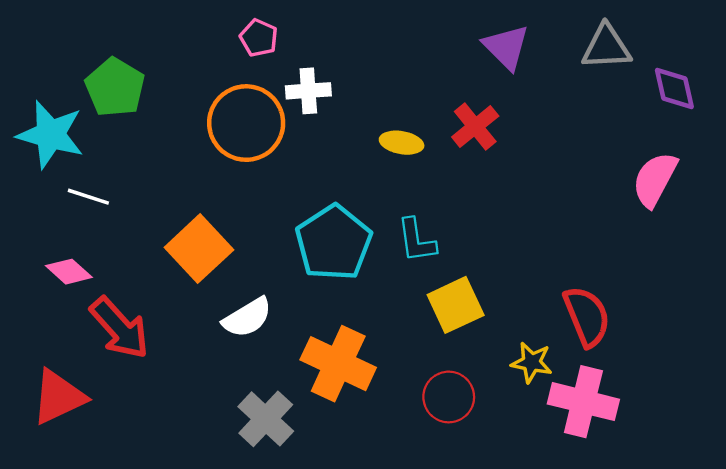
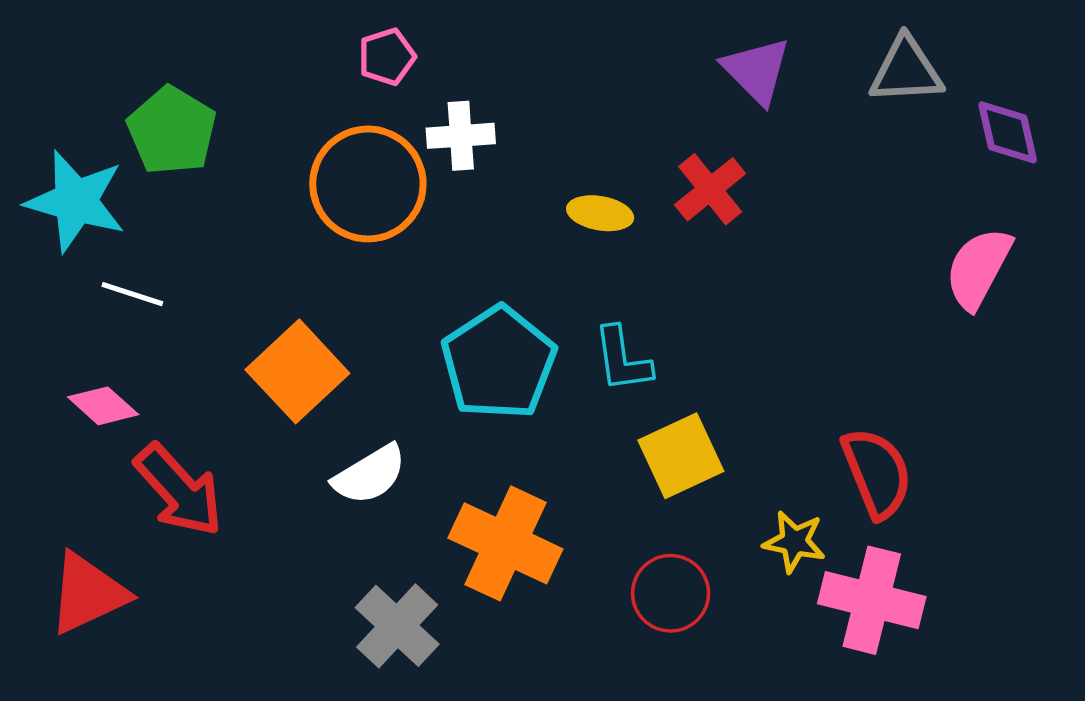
pink pentagon: (259, 38) -> (387, 57), turned 30

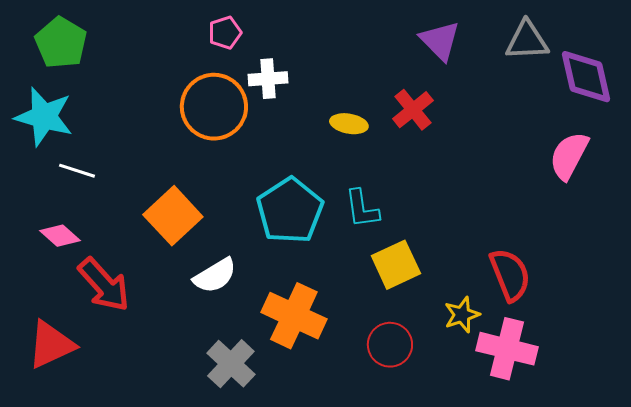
green pentagon: (172, 131) -> (61, 43), moved
purple diamond: (1008, 132) -> (586, 77), size x1.4
yellow star: (794, 542) -> (462, 315), turned -30

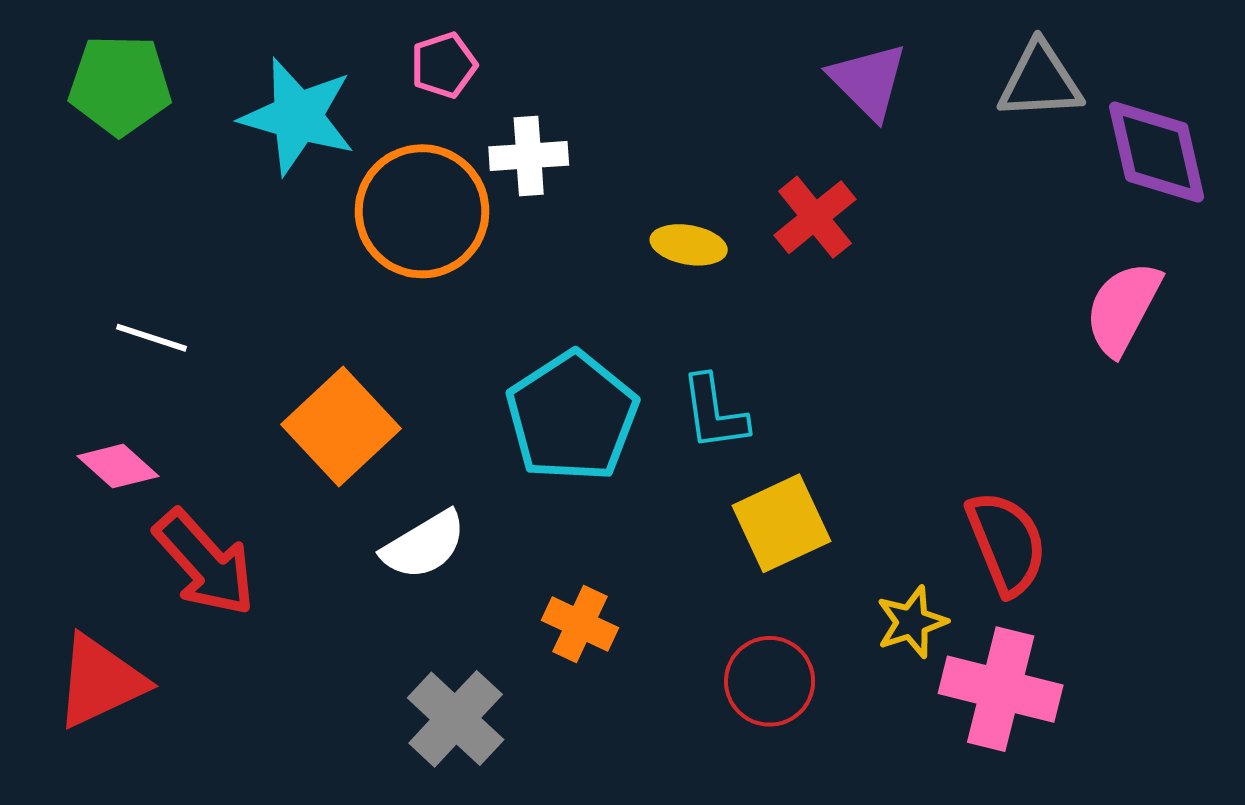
green pentagon: (61, 43) -> (120, 85), turned -30
cyan star: (44, 117) -> (298, 117), moved
orange cross: (294, 316) -> (580, 624), size x0.6

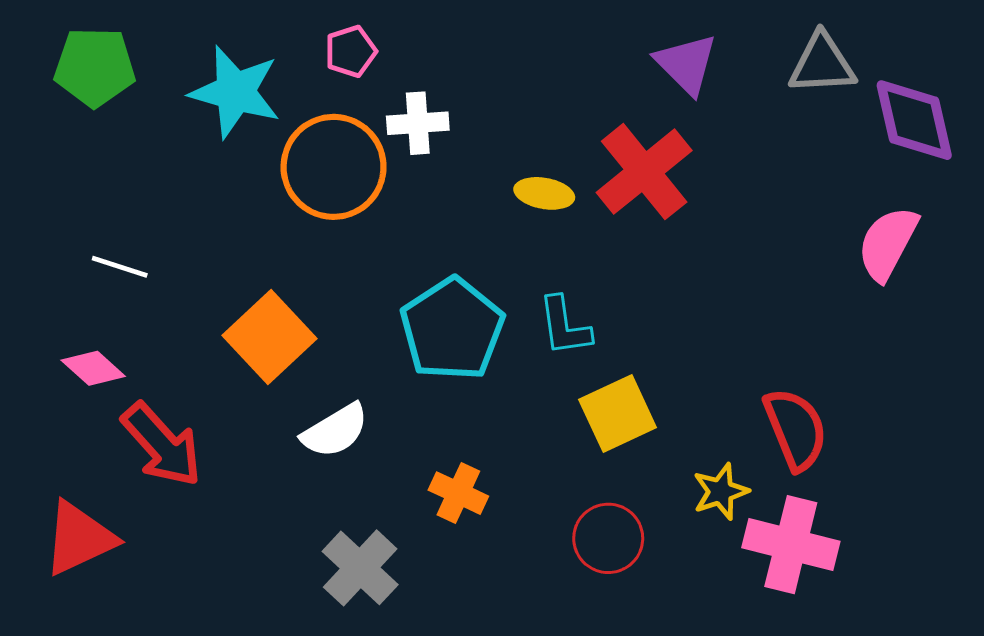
red cross: (815, 217) -> (644, 172), size x1.5

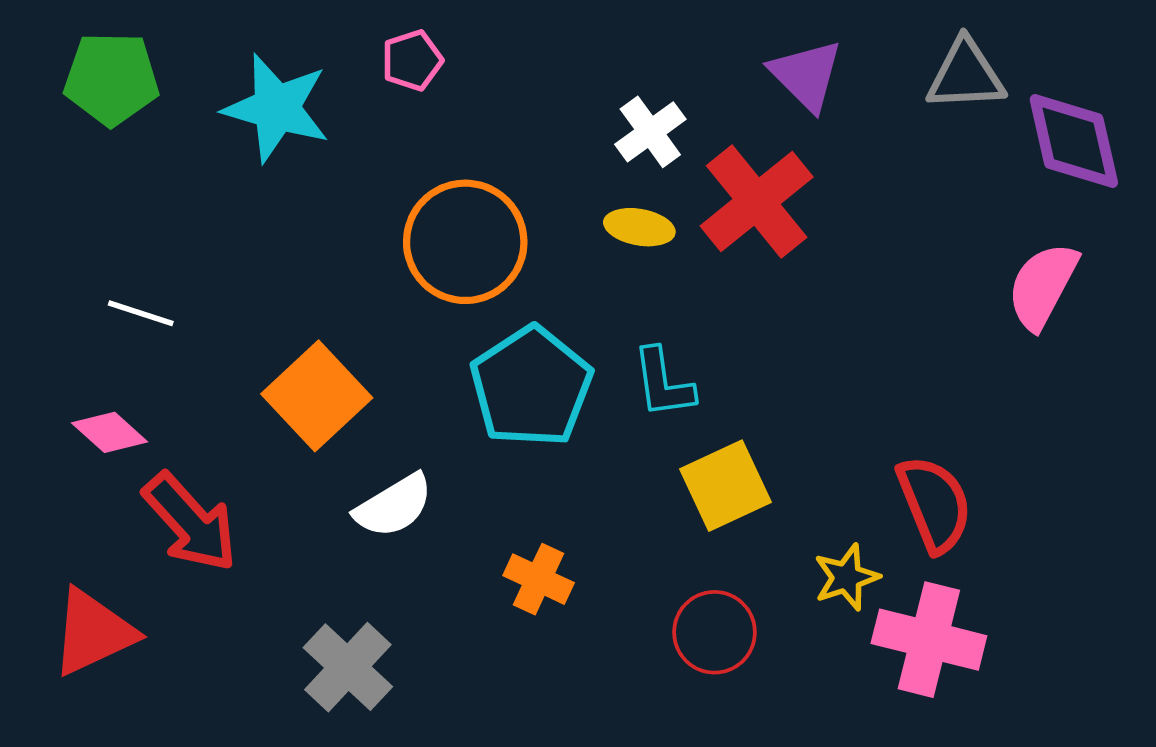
white cross: (418, 123) -> (650, 132), moved, turned -32
orange circle: (334, 167) -> (465, 242), moved
gray cross: (360, 568) -> (348, 667), moved

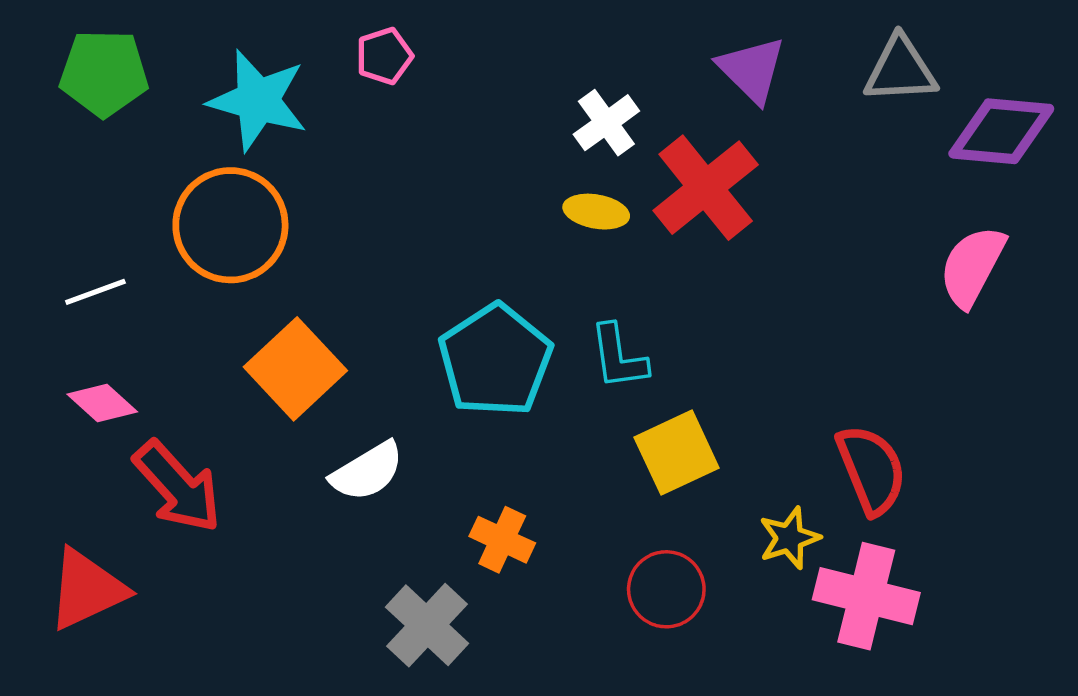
purple diamond: (1074, 141) -> (1001, 131), turned -72
orange circle: (465, 242) -> (230, 225), moved
white line: (141, 313) -> (95, 292), moved, turned -38
gray cross: (348, 667) -> (427, 625), moved

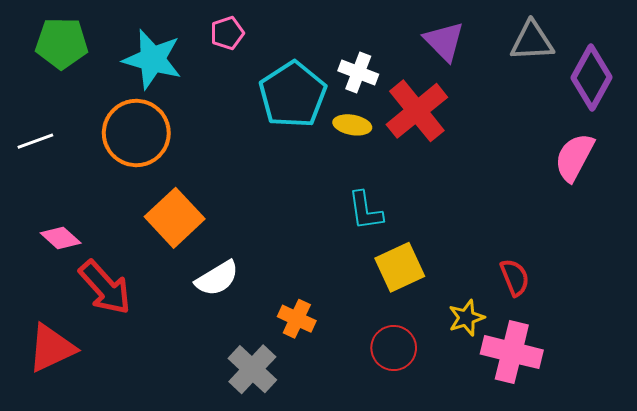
white cross: (606, 123) -> (358, 72), turned -33
purple diamond: (1001, 131) -> (592, 77), turned -66
white line: (95, 292) -> (35, 141), moved
cyan pentagon: (495, 360) -> (293, 95), moved
red semicircle: (871, 470) -> (515, 277), size x0.7

